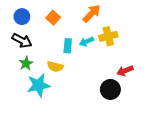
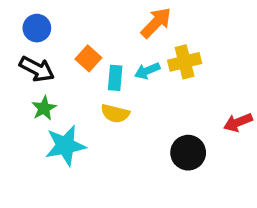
orange square: (53, 18) -> (88, 58), moved
yellow semicircle: (55, 67) -> (115, 113), moved
red arrow: (125, 71) -> (238, 122), moved

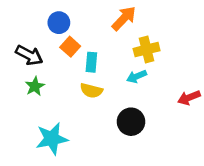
blue circle: (37, 28) -> (59, 23), moved
cyan arrow: (147, 71) -> (137, 76), moved
cyan star: (65, 146) -> (52, 139), moved
black circle: (188, 153) -> (131, 122), moved

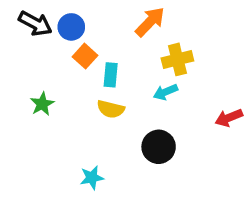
black arrow: (29, 55) -> (35, 24), moved
cyan star: (52, 139) -> (92, 178), moved, size x0.6

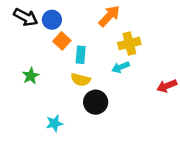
black circle: (159, 147) -> (96, 102), moved
cyan star: (92, 178) -> (54, 123), moved

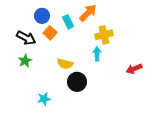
black arrow: (26, 17) -> (26, 38), moved
cyan rectangle: (81, 55) -> (68, 22), moved, turned -32
cyan arrow: (121, 67) -> (97, 54), turned 112

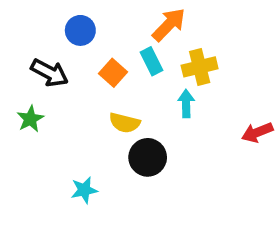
cyan rectangle: (68, 22) -> (152, 61), moved
orange square: (50, 33) -> (113, 73), moved
green star: (25, 61) -> (30, 119), moved

